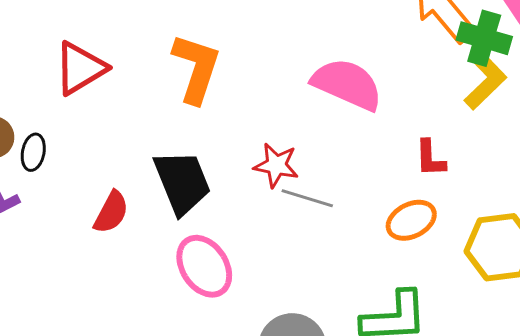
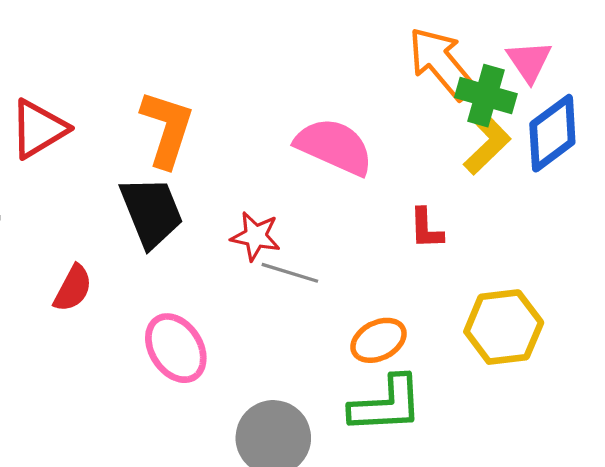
black trapezoid: (182, 182) -> (151, 212), moved
orange ellipse: (411, 220) -> (379, 340), moved

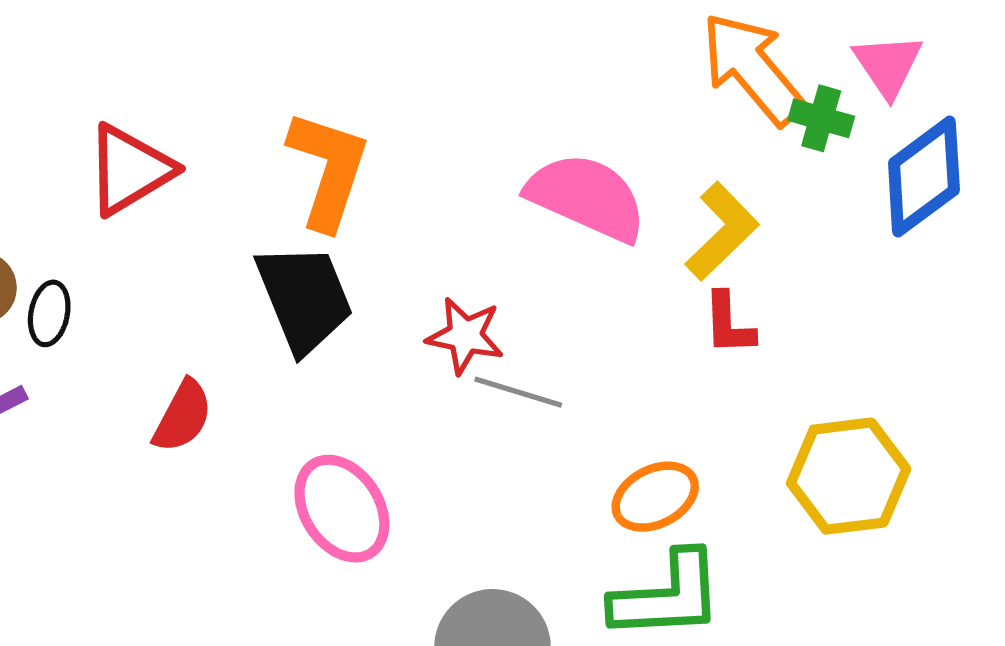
green cross: (486, 96) -> (821, 118), size x0.7
yellow L-shape: (487, 143) -> (722, 231), moved

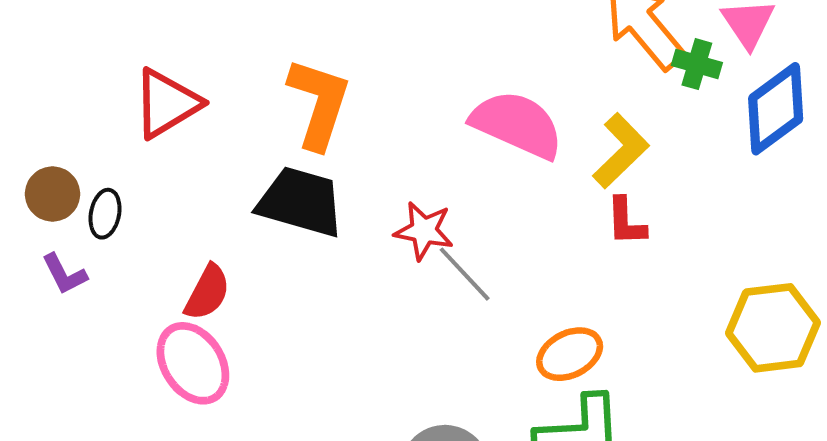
black trapezoid: (304, 298) -> (301, 202), turned -52
gray line: (518, 392) -> (465, 274), turned 30
yellow hexagon: (849, 476) -> (773, 328), moved
pink ellipse: (342, 509) -> (193, 363), moved

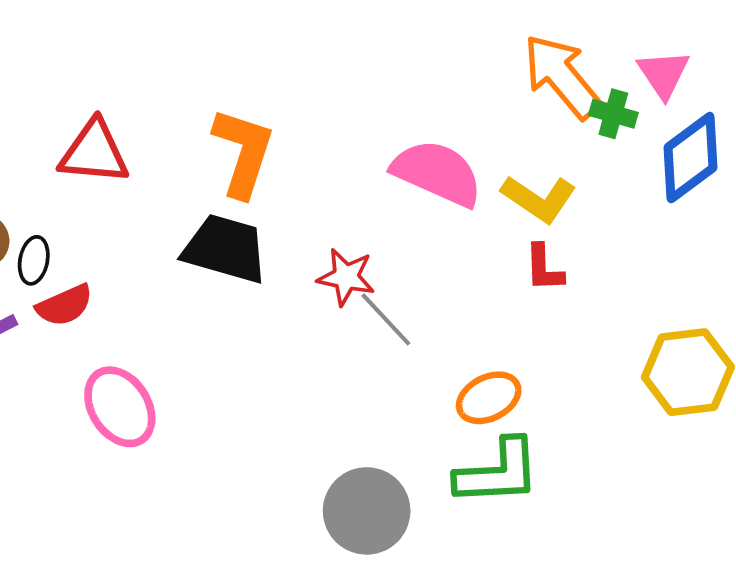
red triangle: (167, 103) -> (94, 152), turned 36
yellow L-shape: (621, 151) -> (539, 199), turned 78
red semicircle: (207, 292) -> (65, 305), moved, turned 38

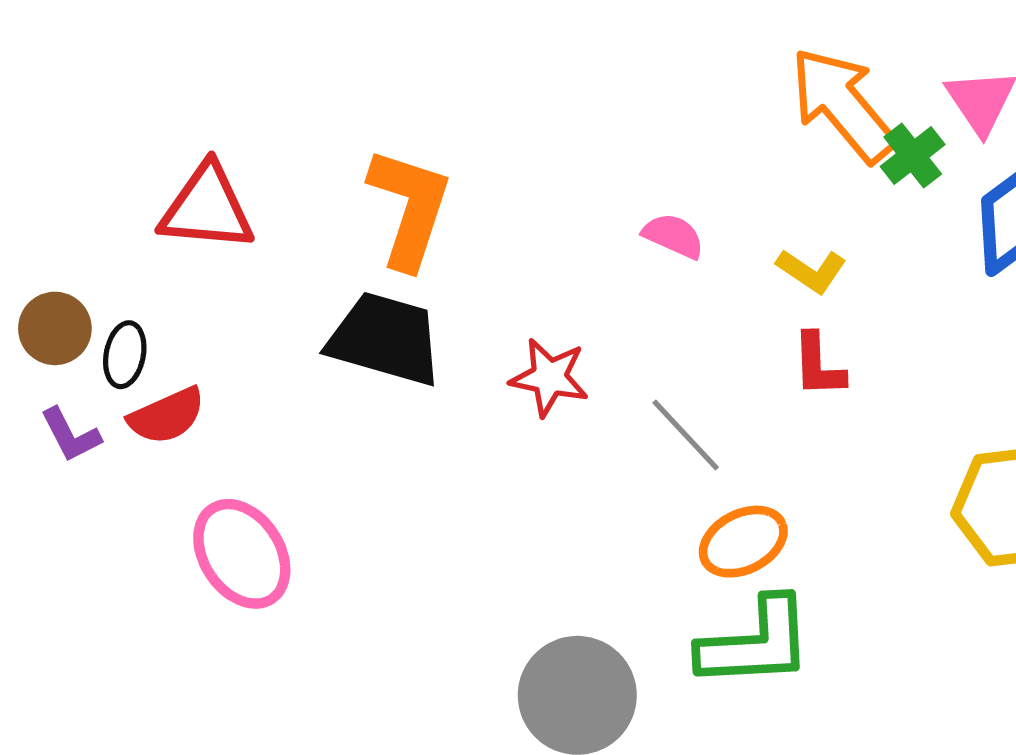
green cross: (613, 114) -> (913, 155), turned 36
pink semicircle: (437, 173) -> (673, 236), size x0.5
yellow L-shape: (539, 199) -> (811, 271), size x0.7
gray line: (386, 319) -> (686, 435), moved

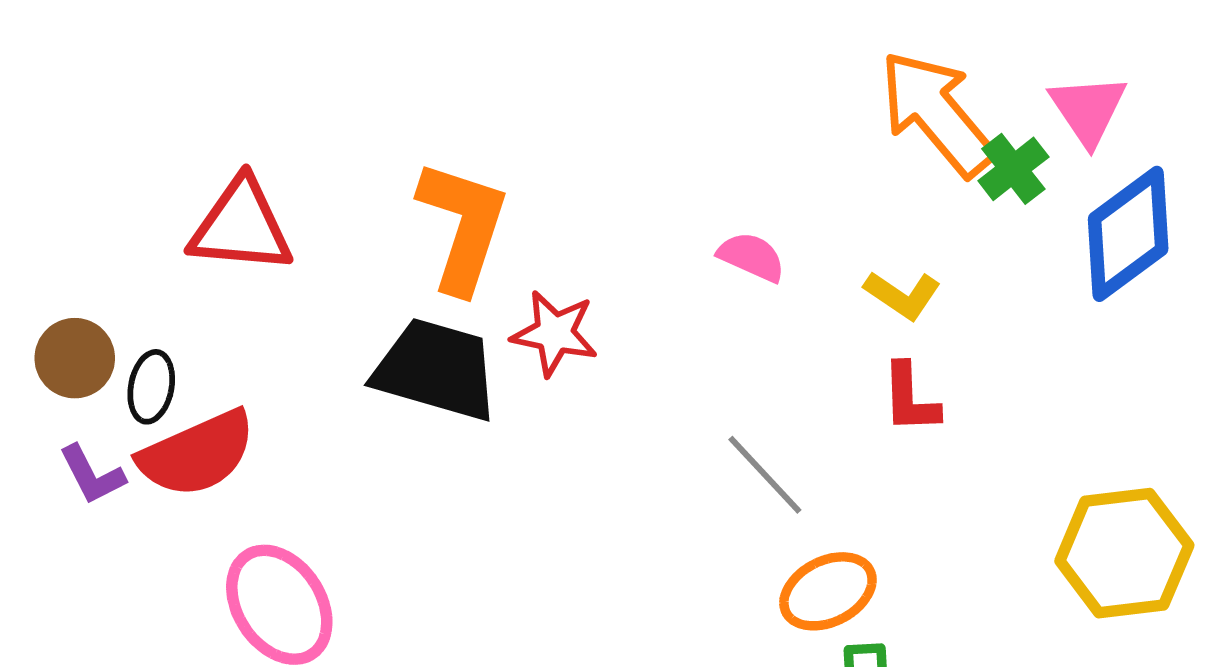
red star: (549, 377) -> (555, 333), moved
red semicircle: (167, 416) -> (197, 454), size x1.4

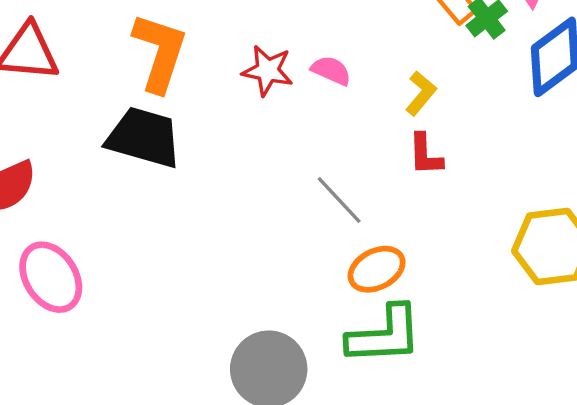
yellow L-shape: (903, 295) -> (421, 93), turned -84
red star: (555, 333) -> (268, 71), moved

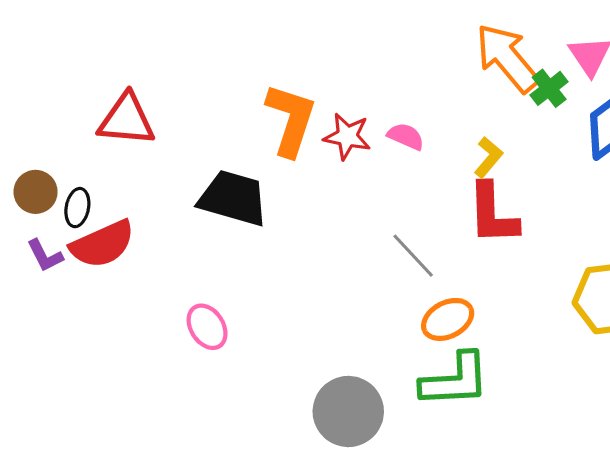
orange L-shape: (160, 52) -> (291, 120), moved
red L-shape: (425, 155) -> (493, 214), size x1.6
pink ellipse: (51, 277) -> (207, 327), moved, size x0.7

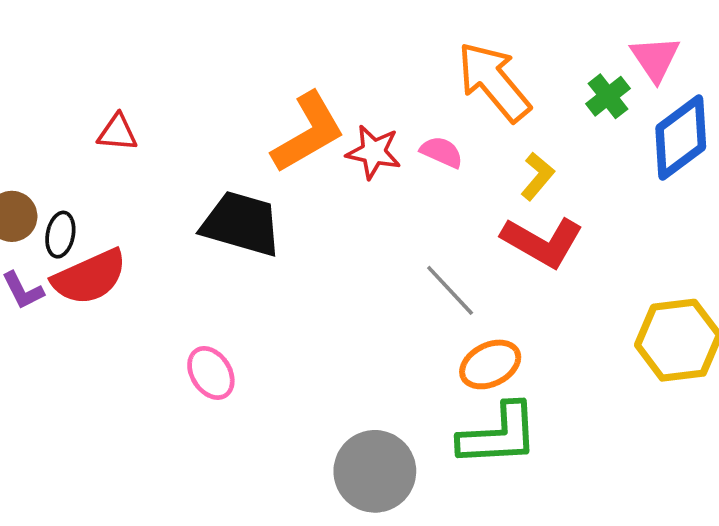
orange arrow: (507, 58) -> (494, 82), moved
red triangle: (127, 120) -> (117, 133), size x0.6
orange L-shape: (291, 120) -> (308, 133), turned 42
red L-shape: (493, 214) -> (542, 242), turned -58

